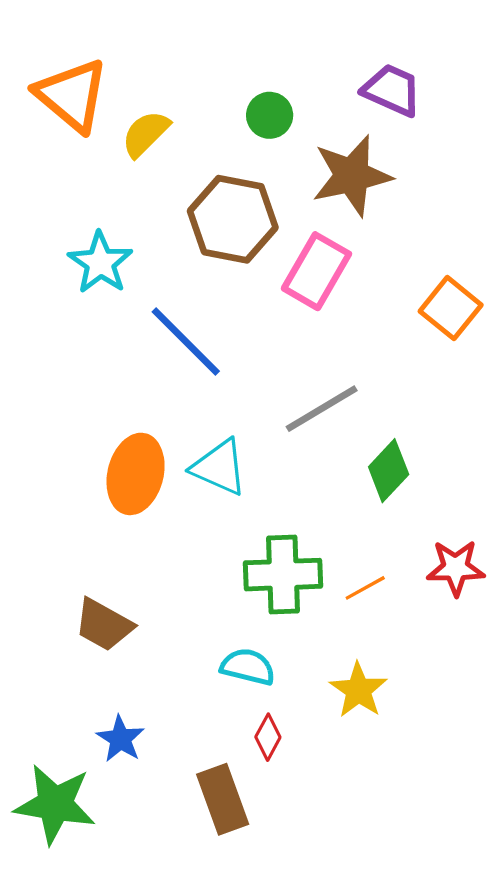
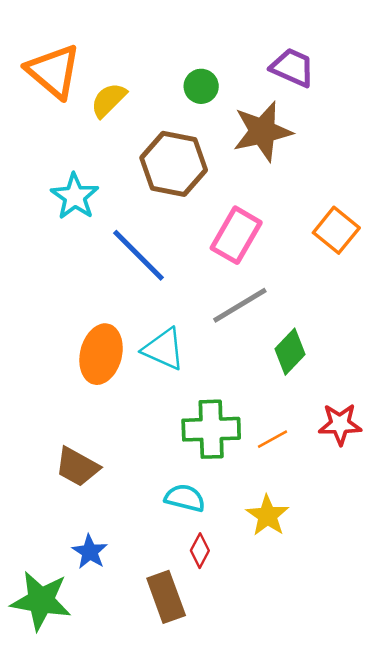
pink rectangle: (317, 271) -> (236, 235), moved

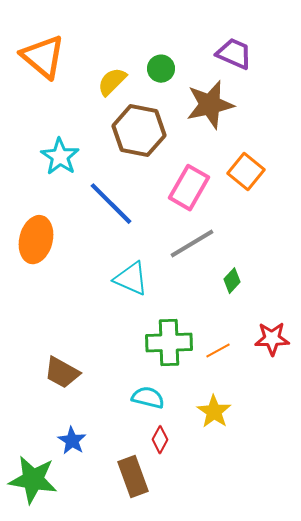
yellow semicircle: (109, 100) -> (112, 82), moved
orange square: (336, 230) -> (246, 172), moved
green diamond: (290, 352) -> (232, 281), size x0.7
orange ellipse: (101, 354) -> (36, 240), moved

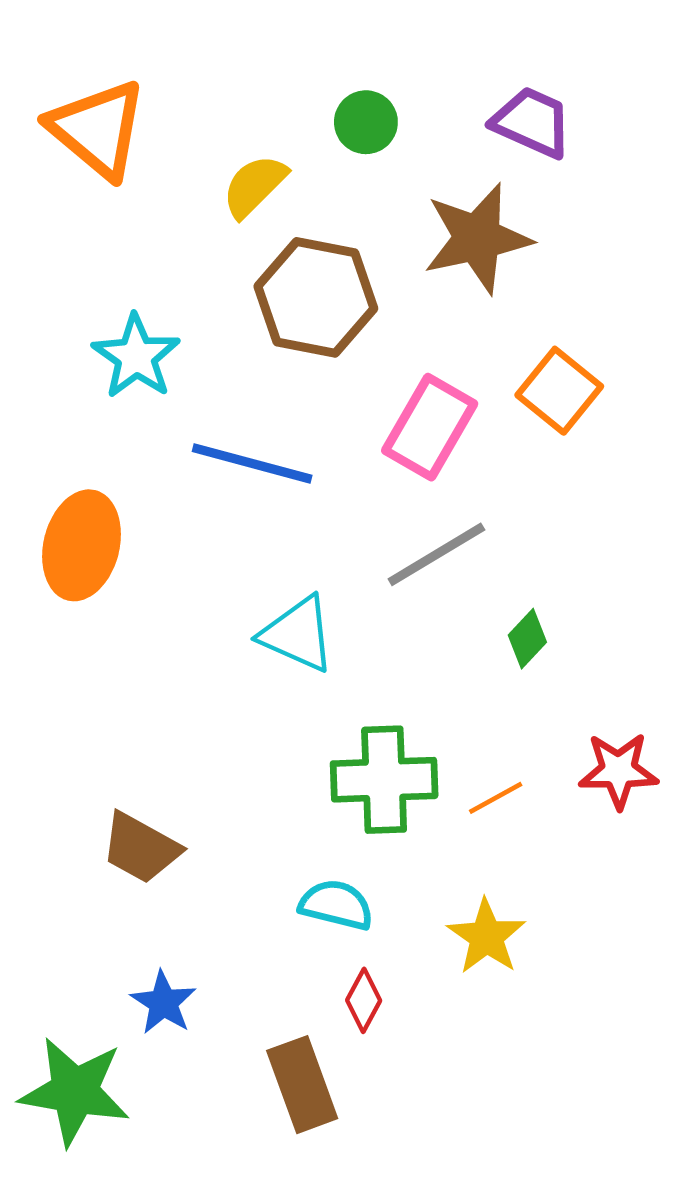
green circle: (161, 69) -> (366, 122), moved
blue line: (111, 204) -> (252, 463), turned -30

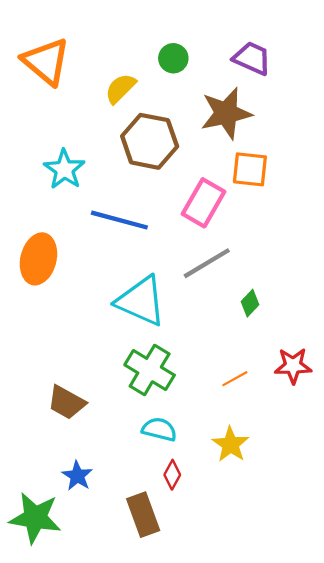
orange square: (559, 391) -> (250, 169), moved, turned -33
cyan triangle: (298, 634) -> (141, 301), size x1.4
green cross: (384, 780) -> (150, 370), moved, turned 33

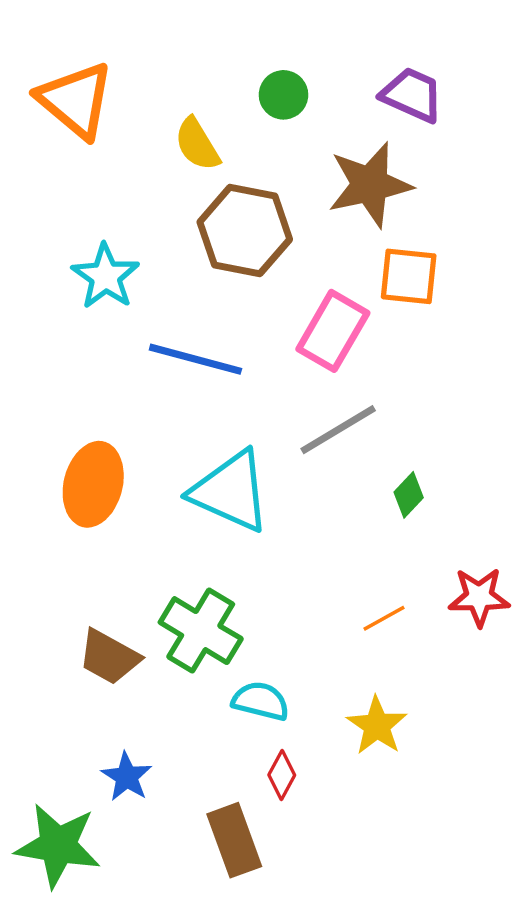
yellow semicircle: (120, 88) -> (197, 144), turned -76
orange ellipse: (38, 259) -> (93, 484), moved
green cross: (150, 370) -> (201, 631), moved

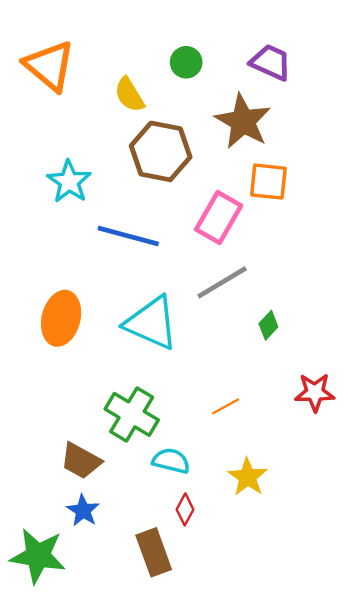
brown star: (370, 185) -> (243, 121), turned -30
orange line: (384, 618) -> (226, 406), moved
brown trapezoid: (109, 657) -> (81, 461), moved

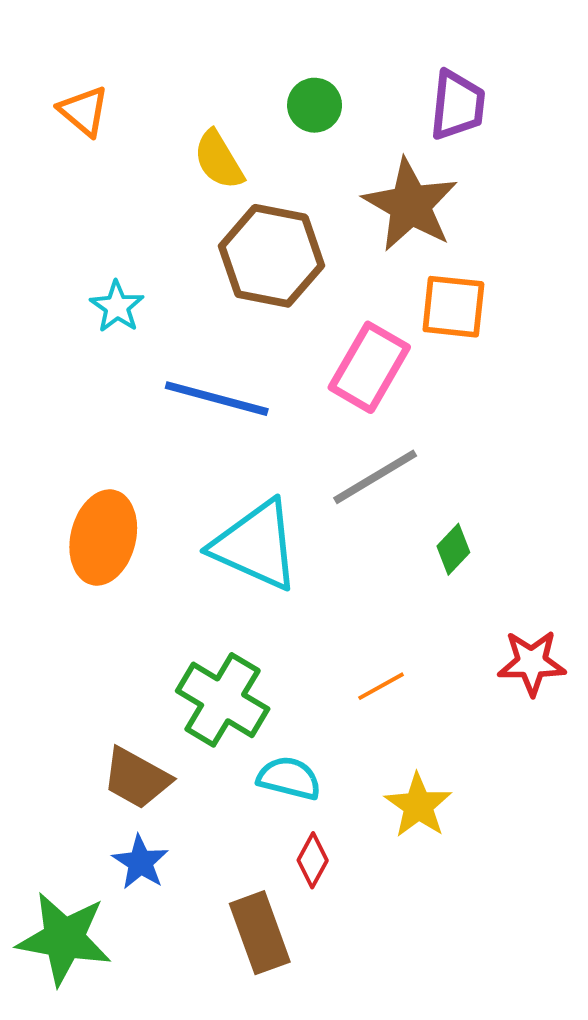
purple trapezoid: (271, 62) -> (457, 105), turned 72
orange triangle: (49, 66) -> (84, 111), size x0.6
cyan star: (69, 182) -> (117, 307), size x0.7

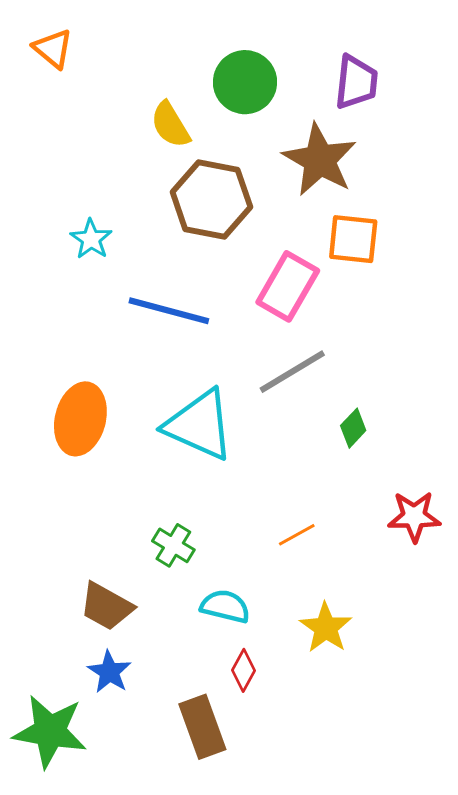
green circle: (315, 105) -> (245, 82), size x1.5
orange triangle: (84, 111) -> (53, 49), moved
green cross: (223, 700) -> (173, 545), size x0.6

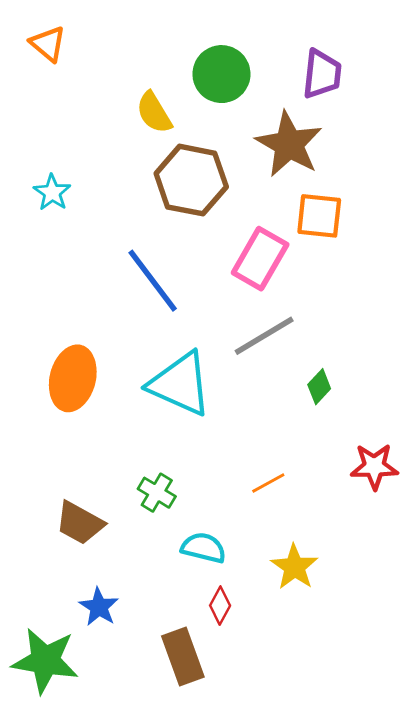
cyan star: (91, 239) -> (52, 192), moved
blue line: (169, 311) -> (153, 281), turned 38
brown trapezoid: (106, 606) -> (80, 523), moved

